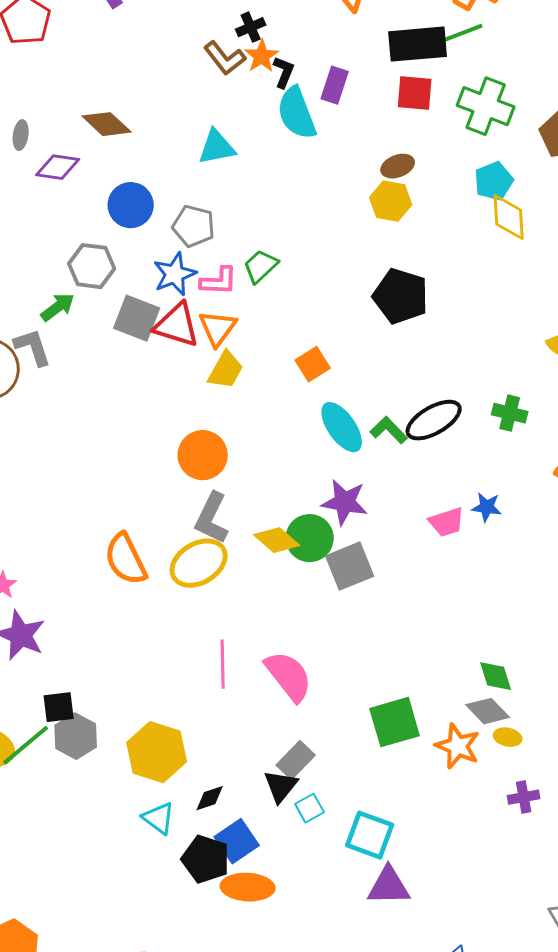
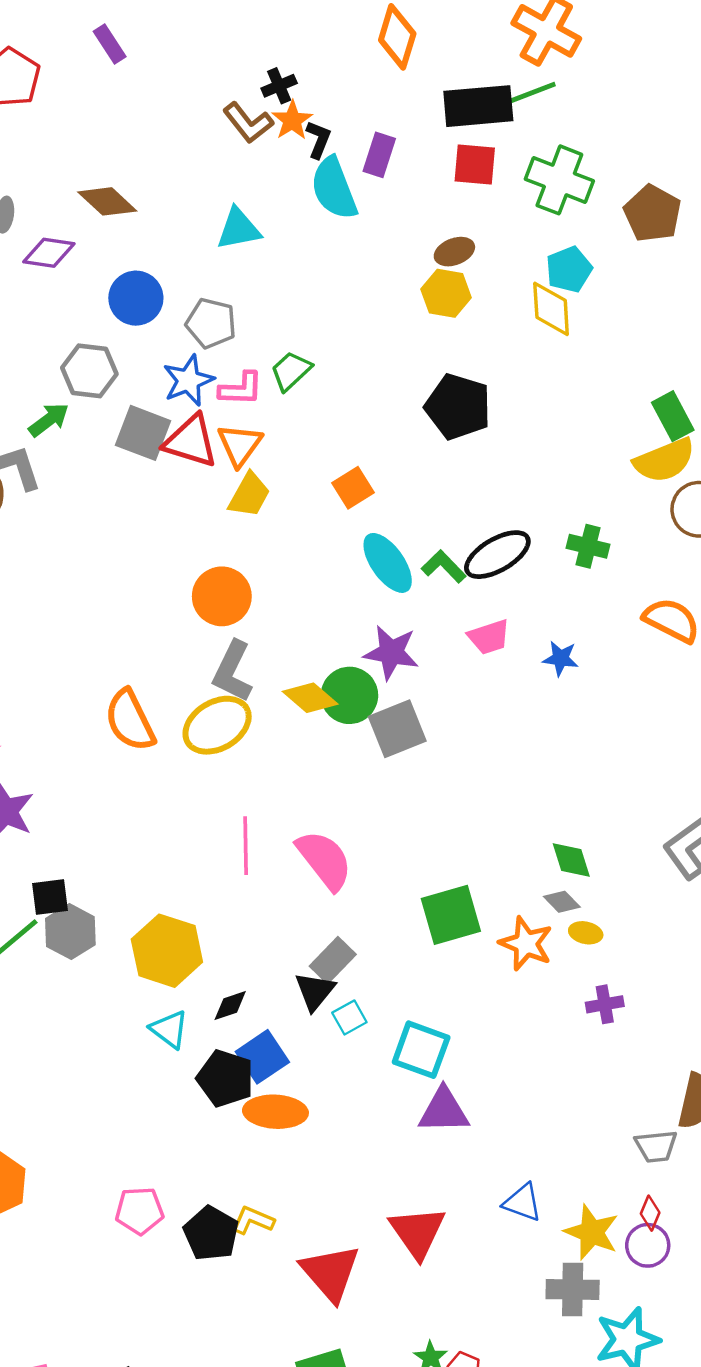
yellow diamond: (509, 217) -> (551, 309), moved
pink trapezoid: (447, 522) -> (489, 637), moved
gray diamond: (488, 711) -> (562, 902), size x0.7

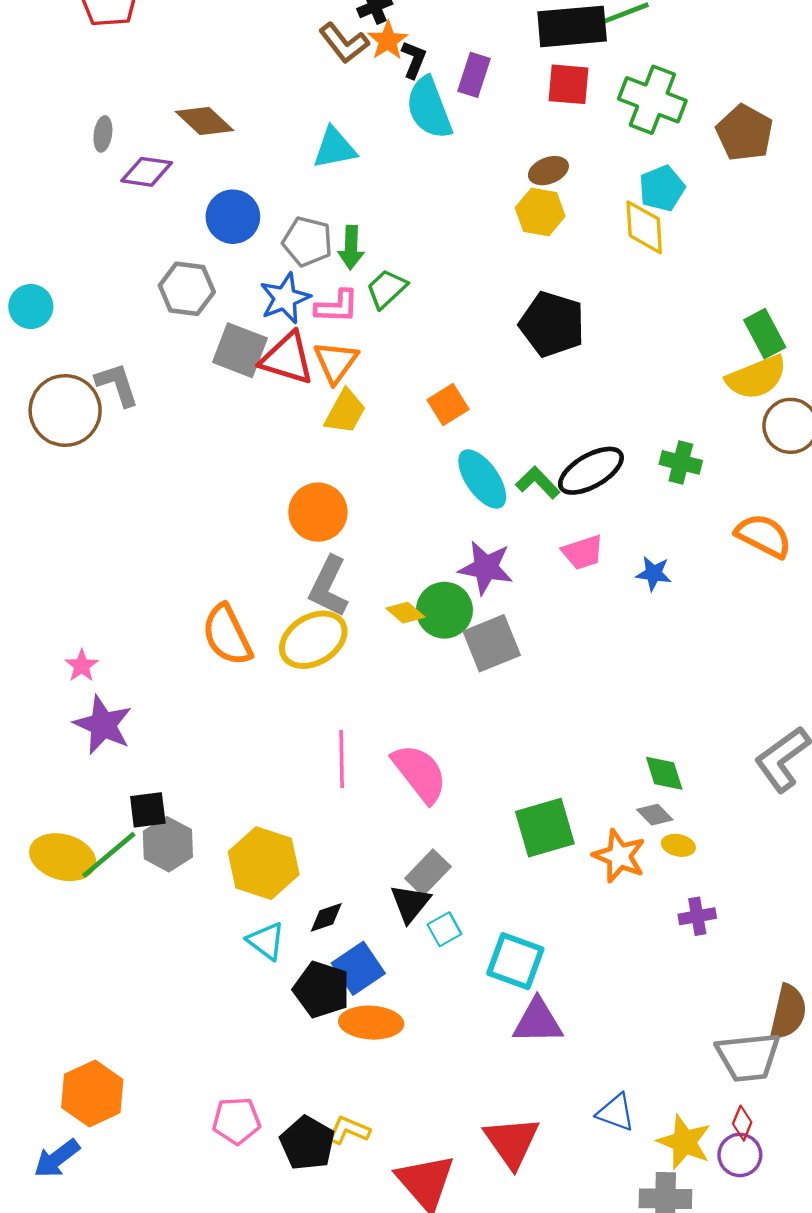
green arrow: (49, 420) -> (351, 247), moved, turned 129
yellow diamond: (310, 698) -> (405, 613), size x0.7
gray trapezoid: (656, 1146) -> (748, 1057), size x1.5

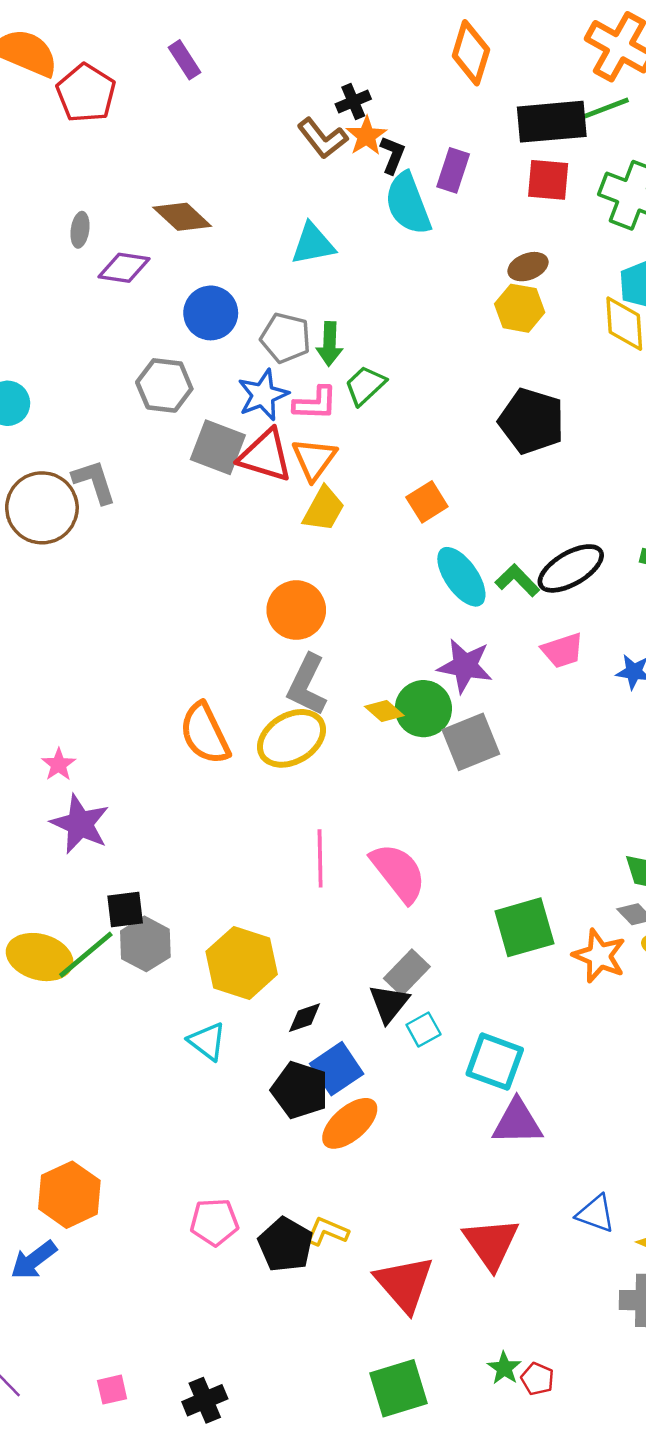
cyan triangle: (266, 941) -> (207, 1041), moved
orange ellipse: (371, 1023) -> (350, 1123), turned -44

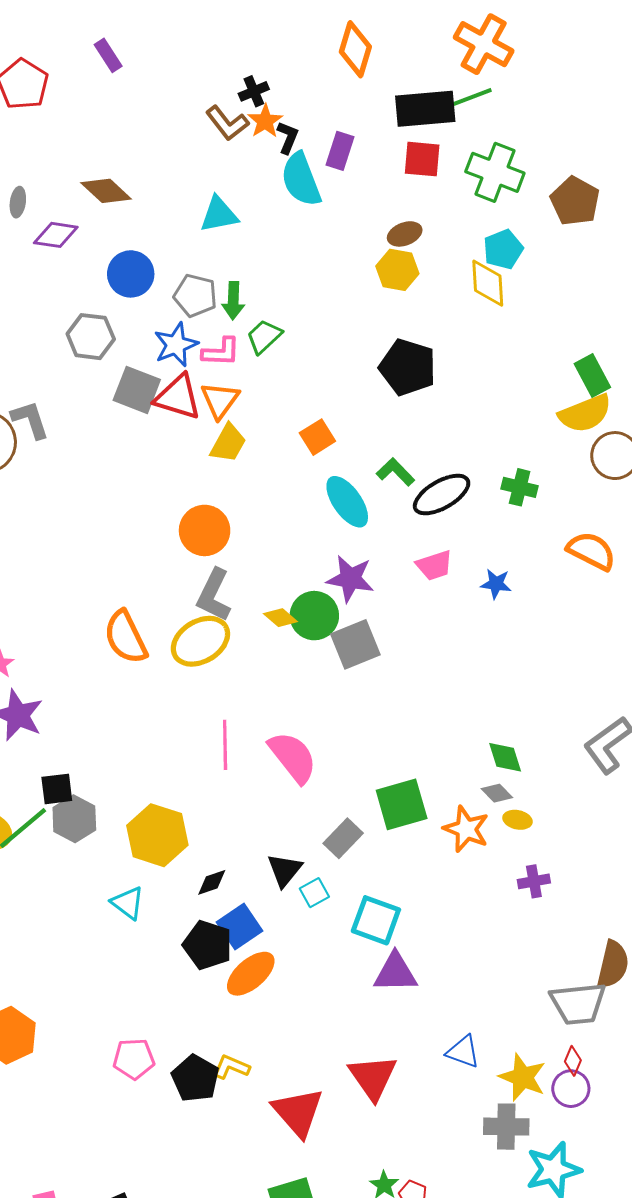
green L-shape: (517, 580) -> (395, 472), moved
gray rectangle: (407, 972) -> (343, 838), moved

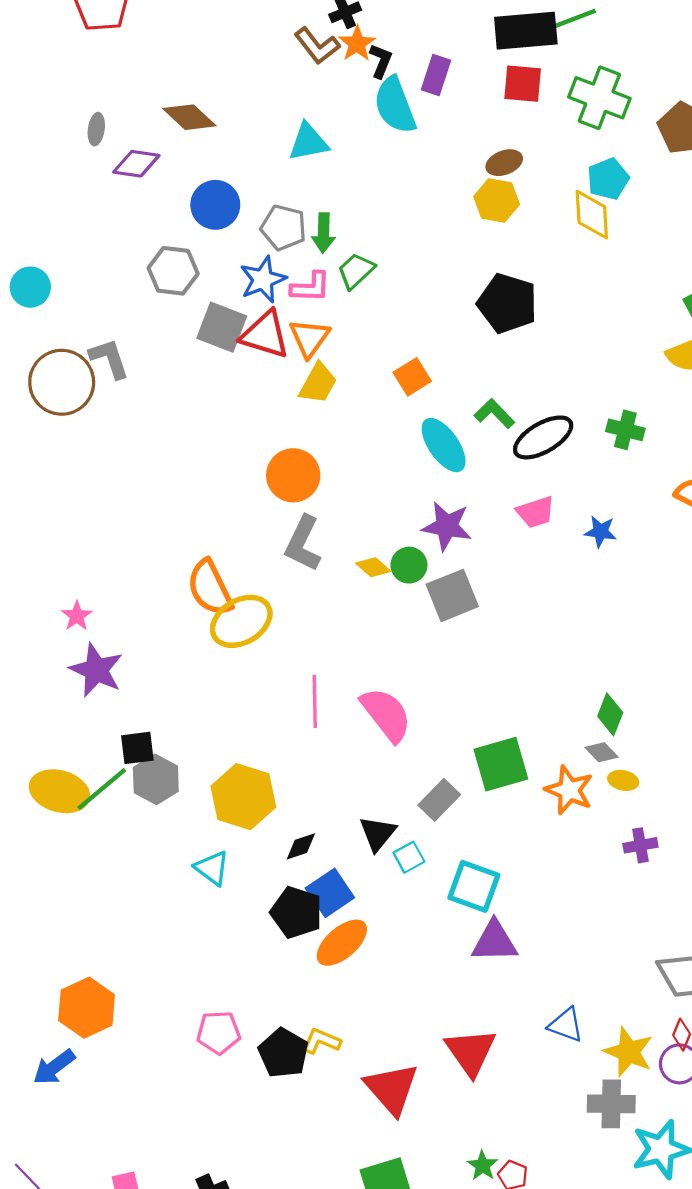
green circle: (314, 616) -> (409, 565), size x0.7
yellow ellipse: (200, 641) -> (241, 621), moved
green diamond: (505, 757) -> (610, 714), turned 39

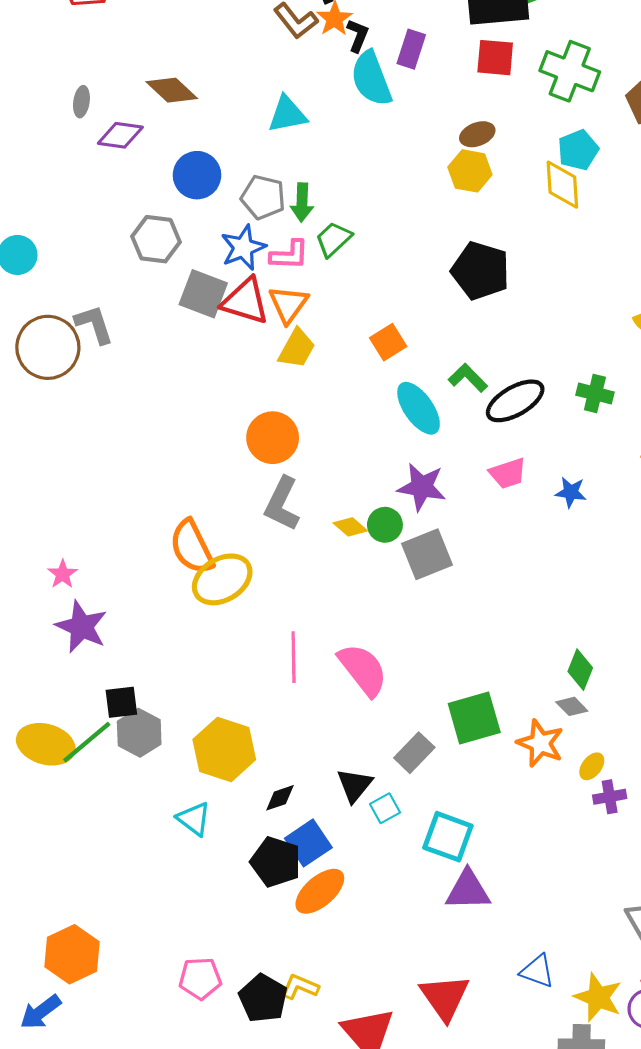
yellow ellipse: (623, 780) -> (592, 766), moved, turned -64

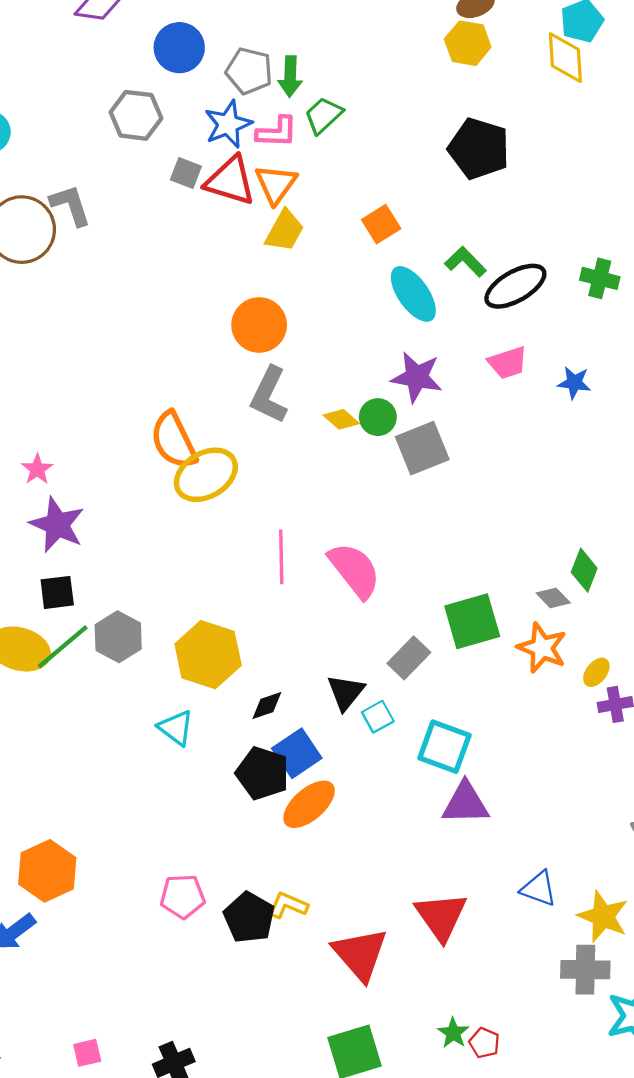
gray square: (203, 294) -> (186, 173), size x0.6
black square: (121, 702) -> (57, 592), moved
gray diamond: (572, 706) -> (553, 598), moved

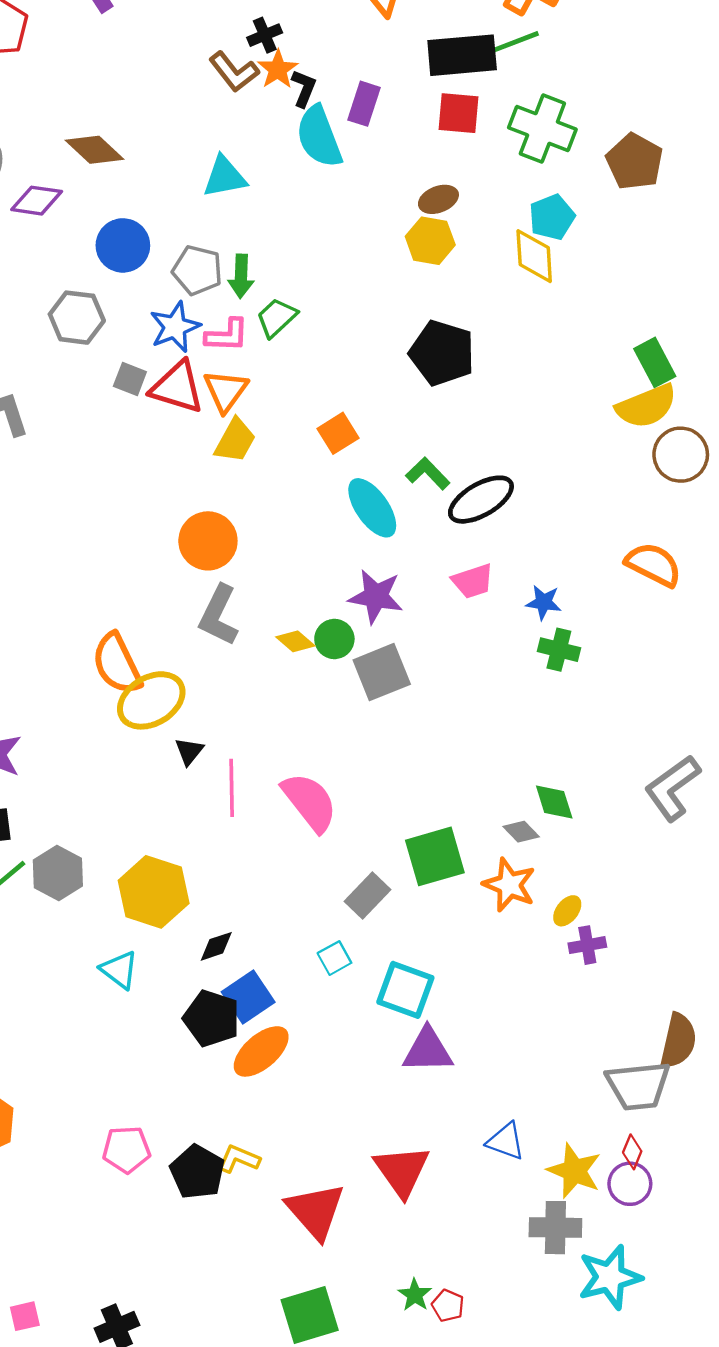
green cross: (600, 278) -> (559, 650), moved
green diamond: (584, 570) -> (554, 802), turned -39
black triangle: (346, 692) -> (189, 751), moved, size x0.7

